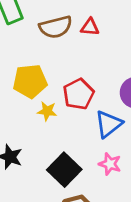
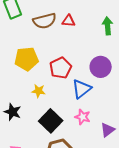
yellow star: (47, 111) -> (39, 91), moved

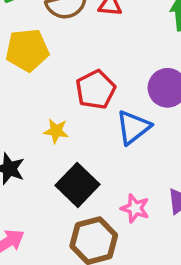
yellow pentagon: (27, 59) -> (27, 50), moved
pink star: (83, 117) -> (135, 208), moved

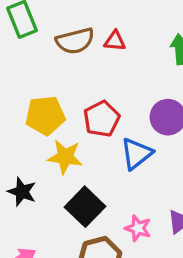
yellow pentagon: (27, 50) -> (45, 115), moved
yellow star: (56, 131) -> (65, 157), size x1.5

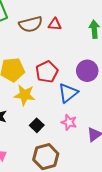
black square: (85, 207) -> (37, 125), size x0.6
pink star: (138, 228) -> (69, 122), moved

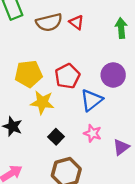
red triangle: (55, 24) -> (77, 22), turned 32

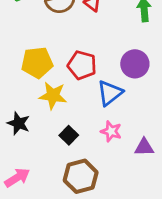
red pentagon: (67, 76) -> (82, 65), turned -30
purple triangle: (121, 147) -> (144, 147), turned 36

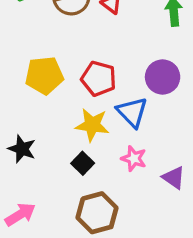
blue triangle: (110, 93) -> (132, 112), turned -36
yellow star: (53, 96) -> (92, 125), moved
purple triangle: (144, 147) -> (174, 178), turned 36

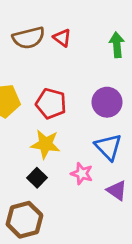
blue triangle: (132, 112) -> (108, 147), moved
brown hexagon: (97, 213) -> (24, 220), moved

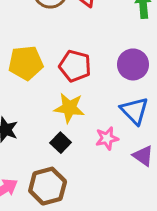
pink star: (82, 174) -> (107, 138), turned -30

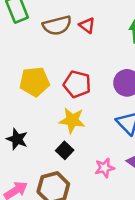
pink star: (107, 138) -> (105, 168), moved

